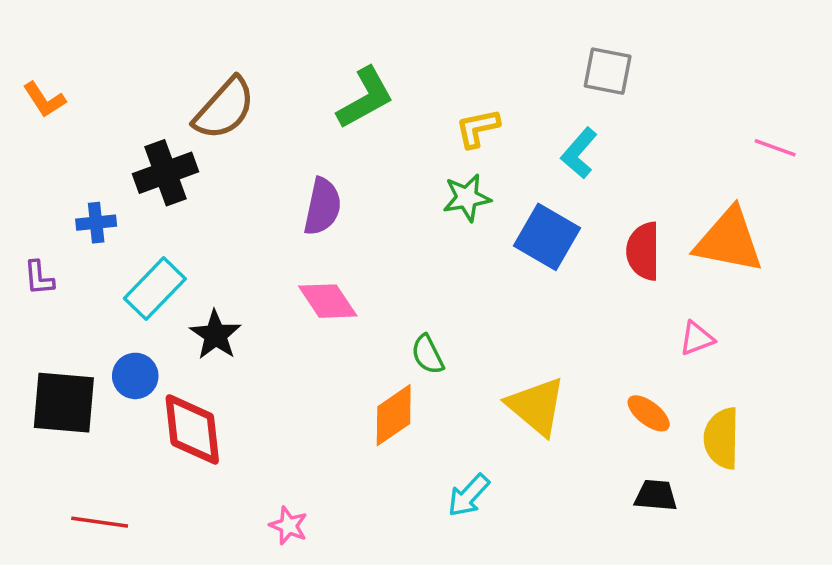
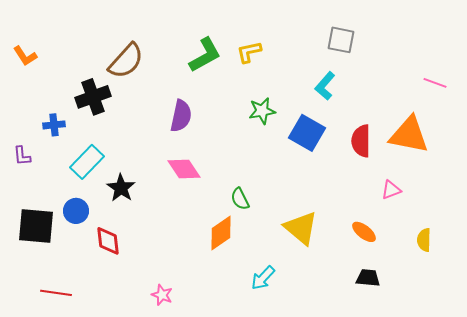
yellow L-shape: (477, 128) -> (249, 52), moved
red diamond: (192, 429) -> (108, 241), size x0.7
yellow semicircle: (722, 438) -> (424, 240), moved, size x0.7

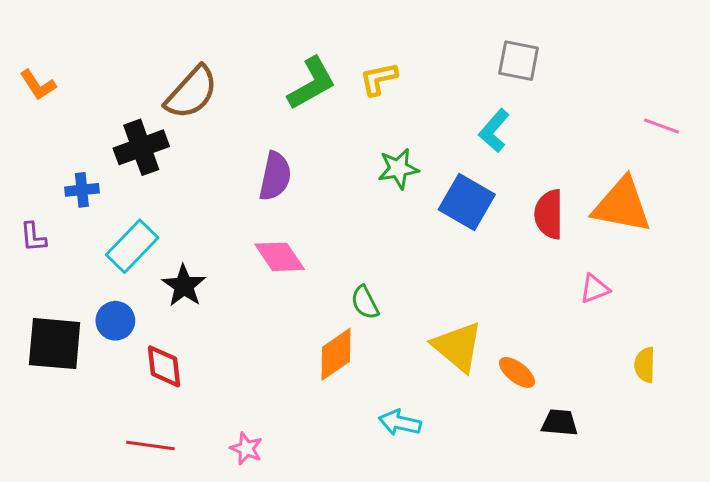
orange ellipse: (364, 232) -> (517, 372), moved
cyan arrow: (263, 278) -> (400, 423), turned 60
red line: (56, 293) -> (150, 445), moved

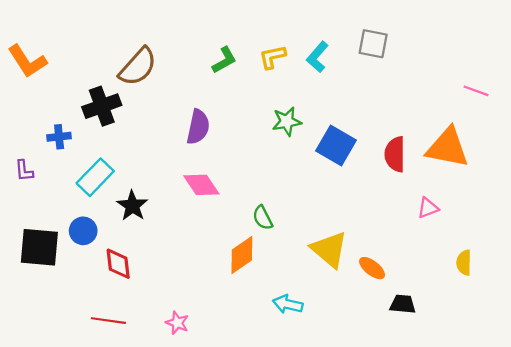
green L-shape: (312, 83) -> (224, 60), size x0.7
orange L-shape: (38, 85) -> (27, 61), size x1.5
cyan L-shape: (494, 131) -> (317, 57), moved

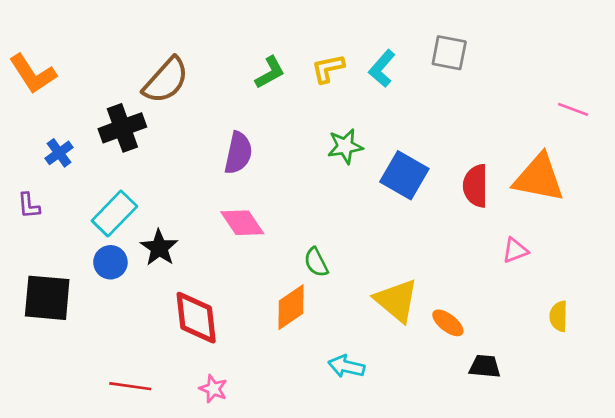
blue cross: (59, 137) -> (59, 153), moved, turned -30
blue circle: (83, 231) -> (110, 262), moved
red diamond: (118, 264) -> (196, 318), moved, size x1.4

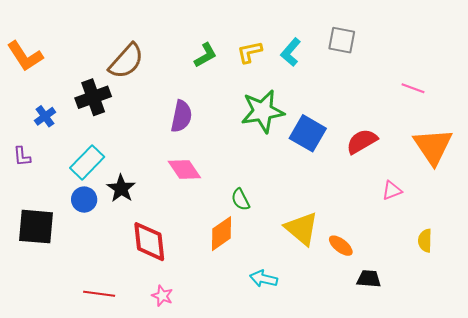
pink line: (573, 109) -> (413, 88), moved
green star: (345, 146) -> (263, 111), size x1.6
orange triangle: (539, 178) -> (433, 146), moved, turned 45
red semicircle: (476, 186) -> (362, 141), turned 60

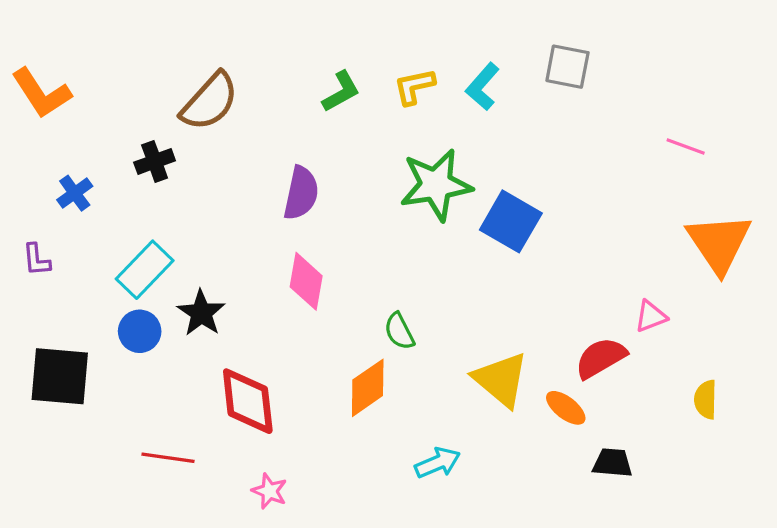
black cross: (93, 97) -> (155, 161), size x0.7
red semicircle: (362, 141) -> (601, 358), moved
pink diamond: (184, 169) -> (306, 281), turned 44
cyan arrow: (264, 279) -> (438, 463), turned 144
red line: (99, 294) -> (168, 458), moved

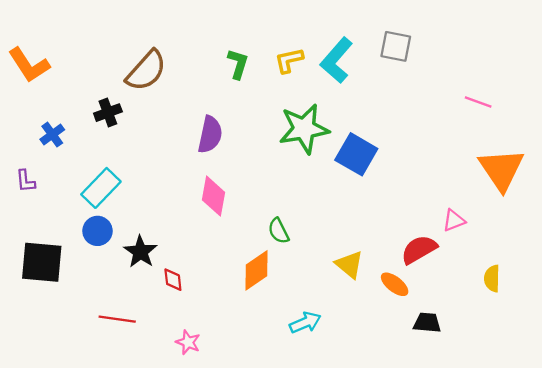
cyan L-shape: (483, 87) -> (337, 60), size x1.4
green L-shape: (341, 92) -> (238, 64), turned -44
black star: (201, 313) -> (140, 252), moved
yellow triangle: (501, 380) -> (349, 265), size x0.7
red diamond: (248, 401) -> (173, 280), size x0.5

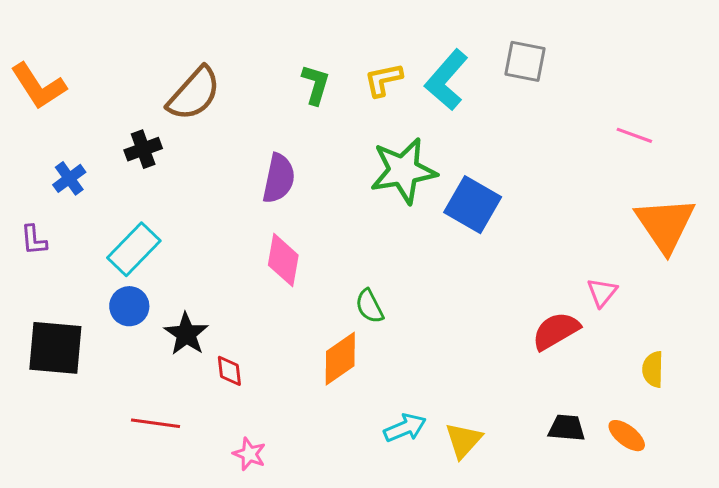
pink triangle: (454, 220) -> (602, 292), turned -30
yellow triangle: (349, 265) -> (463, 440), moved, turned 32
orange ellipse: (395, 284) -> (627, 436), moved

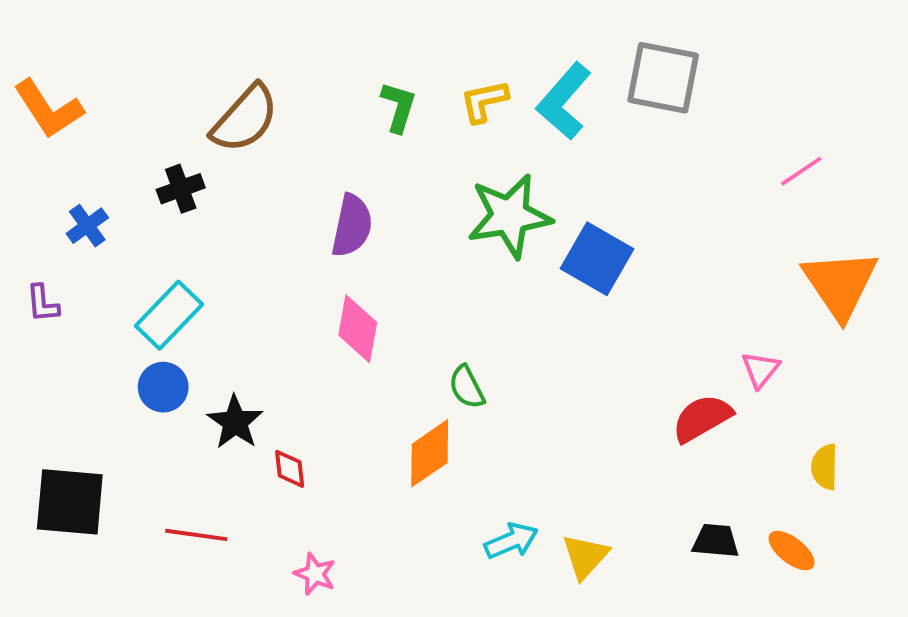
gray square: (525, 61) -> (663, 78), size x1.4
pink line: (634, 135) -> (801, 171), turned -54
black square: (55, 348) -> (70, 502), moved

